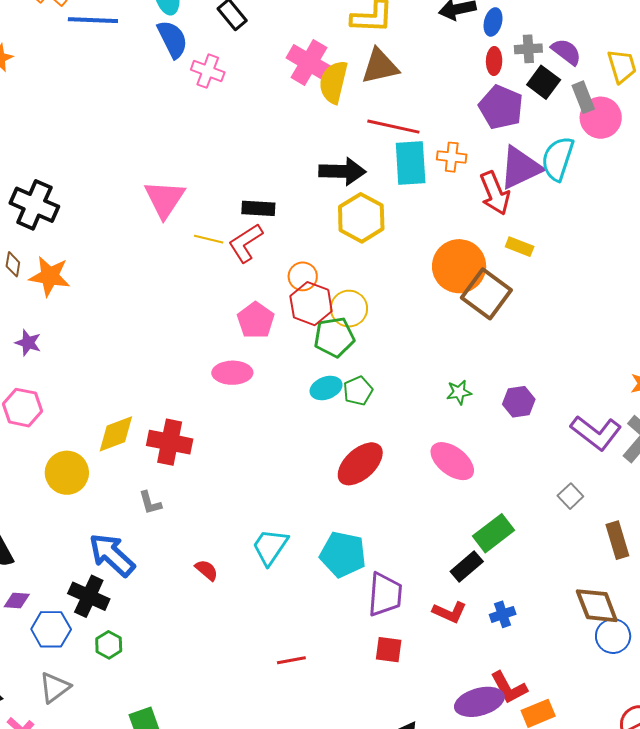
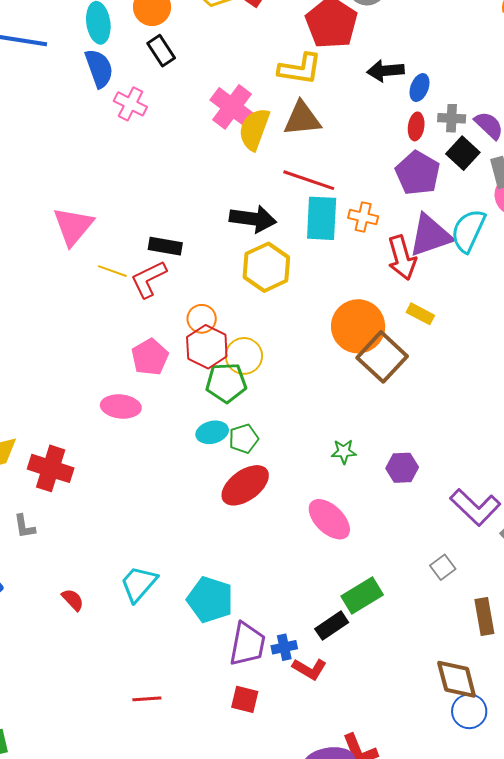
red ellipse: (360, 464) -> (245, 485), moved
blue cross: (503, 614) -> (284, 647), moved

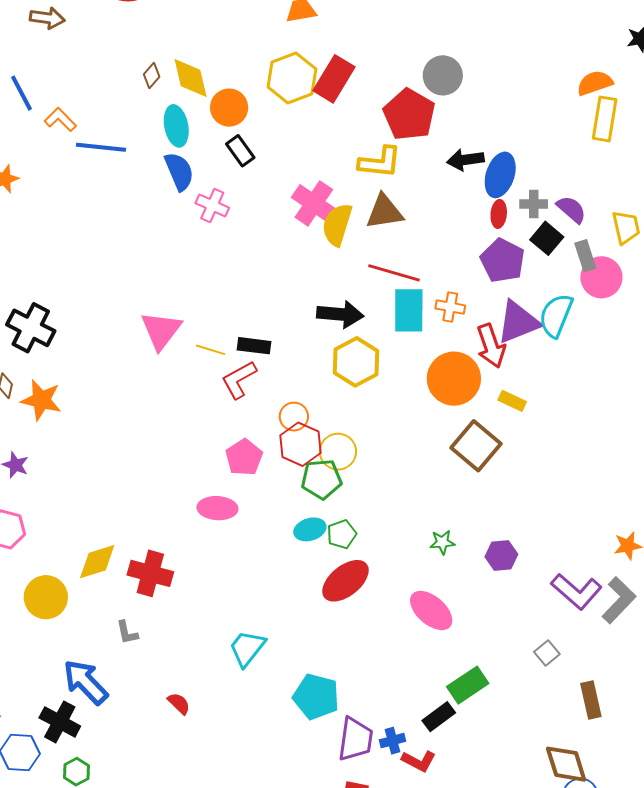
blue ellipse: (419, 88) -> (500, 175), size x1.6
yellow line: (112, 271) -> (210, 350), moved
orange circle: (358, 326) -> (454, 379), moved
cyan trapezoid: (139, 584) -> (247, 648), moved

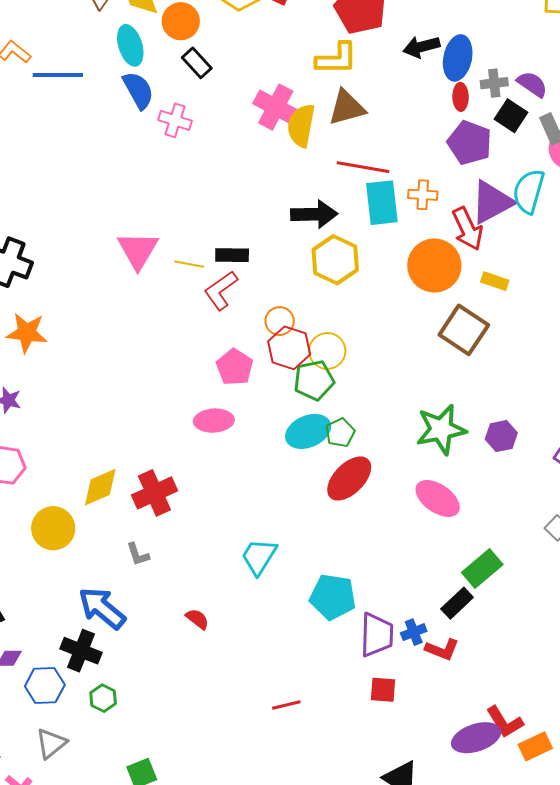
cyan ellipse: (310, 529) -> (308, 431), size x1.4
green star: (442, 542) -> (441, 429), size x2.0
red cross: (150, 573) -> (154, 493), turned -33

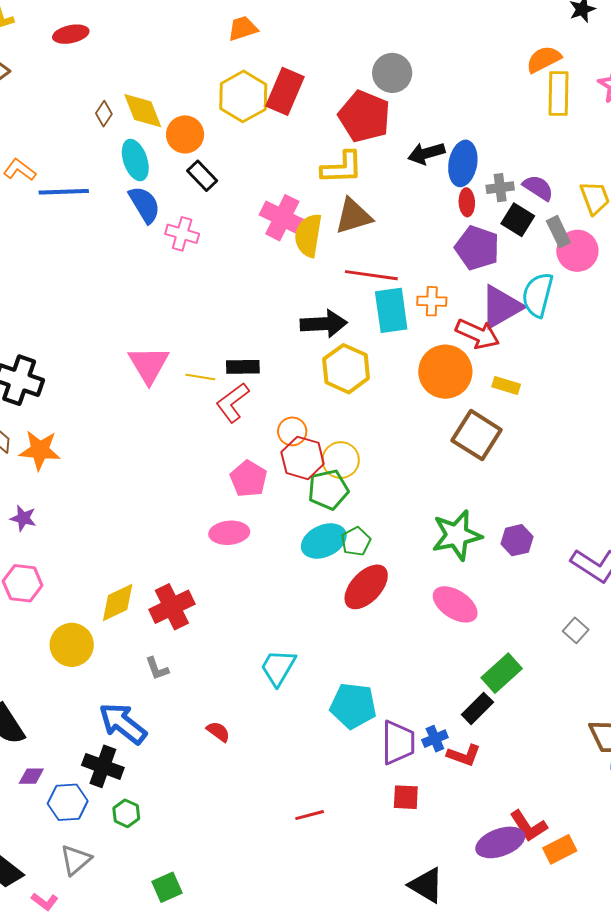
red arrow: (468, 229) -> (477, 334), turned -39

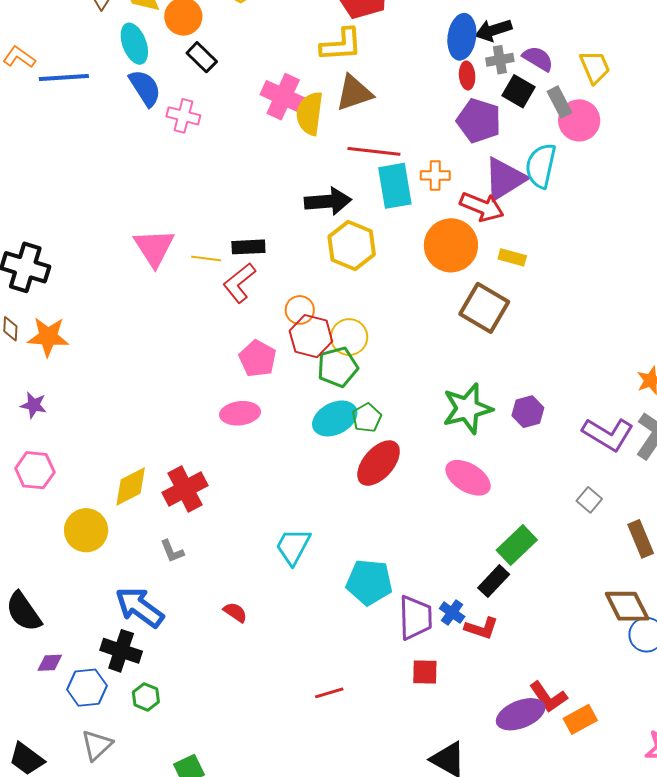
black arrow: (426, 153) -> (493, 30), moved
blue cross: (435, 739) -> (452, 613), turned -30

